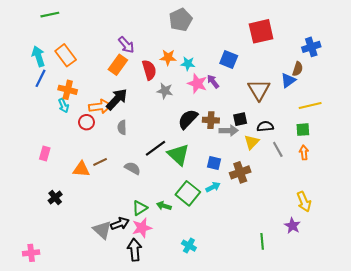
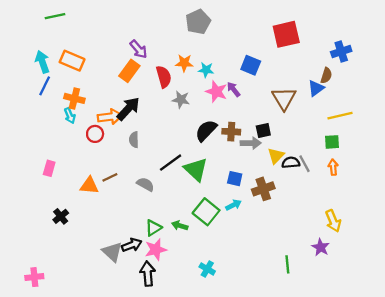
orange rectangle: (66, 55) -> (72, 61), turned -30
black semicircle: (265, 126) -> (291, 163), moved

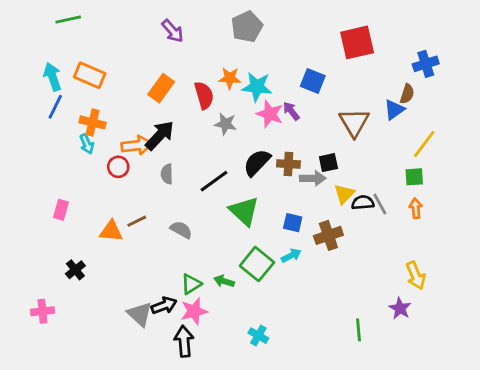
purple arrow: (139, 49) -> (173, 31), moved
cyan star: (206, 70) -> (257, 87), size x1.5
yellow line: (340, 116) -> (424, 144), turned -40
black line: (171, 163) -> (214, 181), moved
pink cross: (34, 277) -> (42, 311), moved

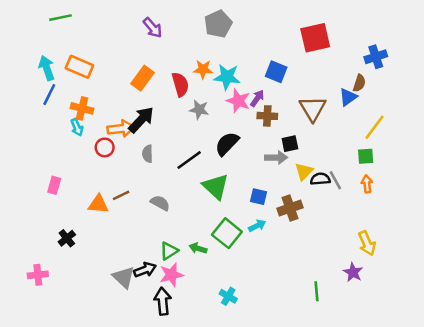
purple arrow: (291, 111) -> (257, 98), turned 72
brown cross: (288, 164) -> (267, 116), moved

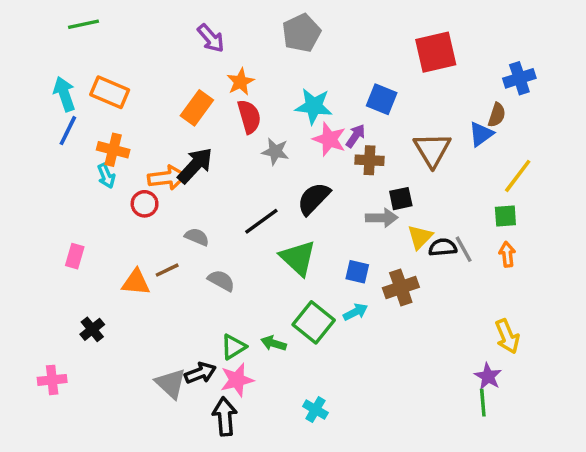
orange star: (203, 69) -> (240, 82), moved, turned -30
gray semicircle: (148, 154) -> (197, 237), moved, turned 114
green line: (316, 291) -> (483, 403), moved

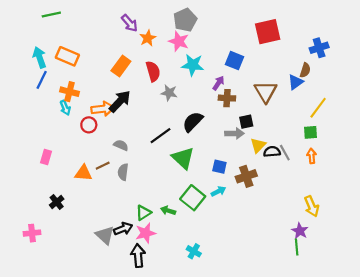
orange star: (240, 82) -> (148, 38), moved
pink star: (329, 139) -> (179, 41), moved
gray semicircle: (221, 281) -> (123, 172), moved, turned -112

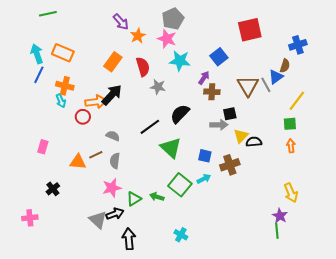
blue square: (234, 61) -> (219, 57), turned 30
gray line: (285, 153) -> (266, 85), moved
pink star: (146, 233) -> (112, 188), moved

